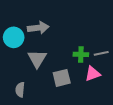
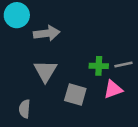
cyan circle: (14, 37) -> (17, 15), moved
gray square: (62, 78) -> (75, 94), turned 30

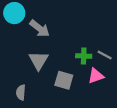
gray arrow: (47, 33) -> (40, 28), turned 45
gray line: (123, 65) -> (105, 55), turned 40

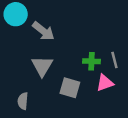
gray line: (105, 55) -> (114, 60), turned 48

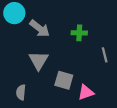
green cross: (92, 61) -> (79, 33), moved
pink triangle: (105, 83) -> (86, 92), moved

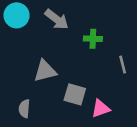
gray arrow: (40, 28) -> (57, 19), moved
gray triangle: (39, 60) -> (45, 71), turned 45

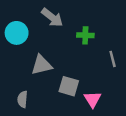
cyan circle: (17, 15) -> (17, 33), moved
pink triangle: (101, 109) -> (92, 99), turned -42

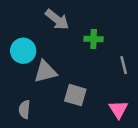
cyan circle: (17, 33) -> (23, 51), moved
pink triangle: (92, 99) -> (118, 109), moved

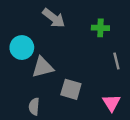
green cross: (94, 39) -> (100, 28), moved
gray semicircle: (24, 109) -> (34, 106), moved

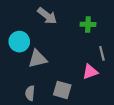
gray square: (71, 89) -> (62, 90), moved
pink triangle: (111, 103) -> (90, 72), moved, turned 42

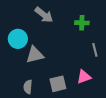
pink triangle: (90, 72) -> (84, 77), moved
gray square: (62, 90) -> (58, 84), turned -30

